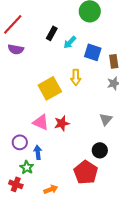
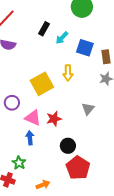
gray triangle: (106, 119) -> (88, 109), moved
purple circle: (20, 142) -> (12, 103), moved
black circle: (100, 150) -> (68, 146), moved
blue arrow: (38, 152) -> (30, 138), moved

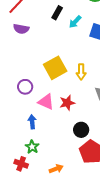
yellow arrow: (68, 73) -> (81, 72), moved
blue arrow: (30, 138) -> (32, 122), moved

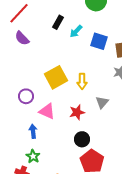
purple semicircle: (21, 29) -> (22, 38), turned 35
red star: (67, 103) -> (77, 112), moved

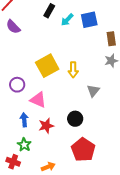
blue square: (99, 41) -> (89, 20), moved, turned -30
red star: (77, 112) -> (46, 126), moved
black circle: (82, 139) -> (75, 119), moved

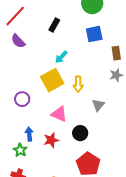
cyan arrow: (67, 20) -> (61, 57), moved
pink triangle: (38, 100) -> (59, 114), moved
green star: (24, 145) -> (20, 150), moved

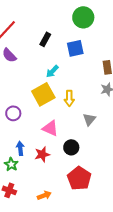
blue square: (94, 34) -> (75, 48), moved

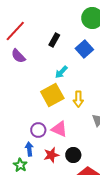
blue square: (75, 48) -> (84, 49), turned -30
purple circle: (13, 113) -> (38, 130), moved
black circle: (71, 147) -> (73, 155), moved

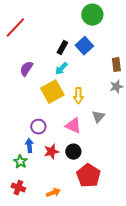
black rectangle: (54, 40) -> (62, 48), moved
purple semicircle: (18, 56) -> (26, 69), moved, turned 77
pink triangle: (59, 129) -> (73, 126), moved

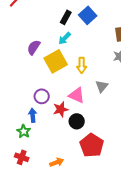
purple semicircle: (26, 69) -> (34, 47), moved
red star: (51, 152) -> (61, 109), moved

